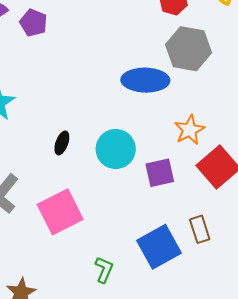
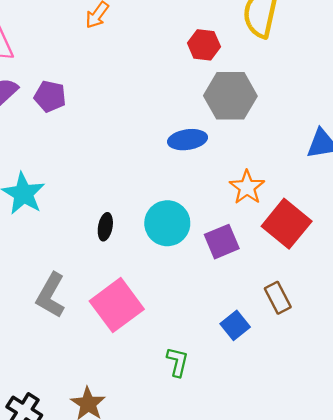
blue ellipse: (145, 80) -> (188, 140), size x0.7
blue square: (159, 247) -> (235, 325), size x0.6

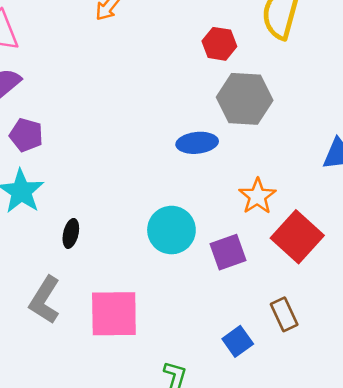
purple pentagon: (50, 96) -> (26, 135), moved
black ellipse: (105, 227) -> (71, 233), moved
pink square: (117, 305) -> (114, 314), turned 33

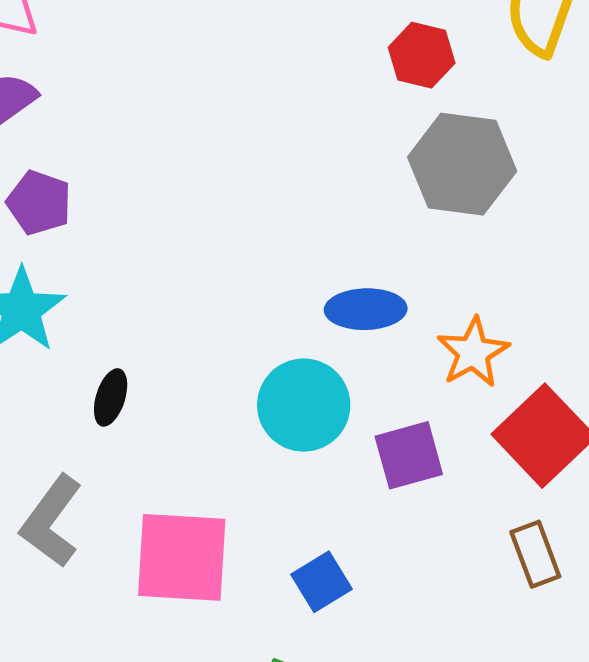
blue ellipse: (197, 143) -> (366, 309), moved
brown rectangle: (284, 314) -> (535, 554), moved
blue square: (238, 341) -> (322, 582), moved

